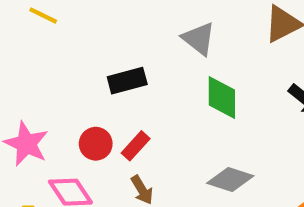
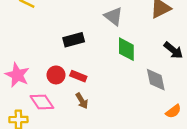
red rectangle: (136, 146) -> (78, 76), turned 70
gray diamond: (230, 179) -> (156, 80), moved, turned 60

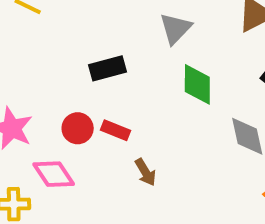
gray triangle: (113, 16) -> (175, 28), turned 36
brown arrow: (82, 101) -> (145, 172), moved

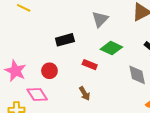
green diamond: (197, 84) -> (111, 48), turned -65
red rectangle: (116, 130) -> (90, 65), moved

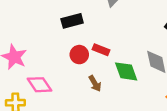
green diamond: (111, 48) -> (126, 71), moved, turned 45
red circle: (49, 71) -> (79, 55), moved

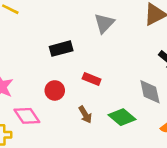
red circle: (79, 55) -> (55, 90), moved
green diamond: (126, 71) -> (122, 117), moved, turned -30

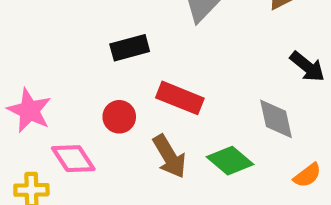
red rectangle: (92, 79) -> (180, 98), size x1.5
brown arrow: (85, 115) -> (169, 156), size x1.5

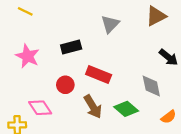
pink star: (29, 111) -> (28, 56), moved

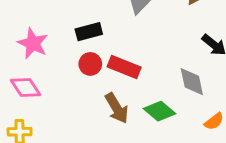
red circle: (65, 85) -> (90, 64), moved
pink diamond: (40, 108) -> (25, 88), moved

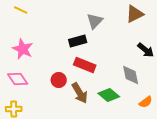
black rectangle: (89, 32) -> (78, 41), moved
red circle: (90, 64) -> (59, 80), moved

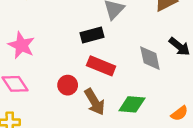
gray diamond: (131, 75) -> (150, 58), moved
green diamond: (109, 95) -> (132, 104), turned -35

